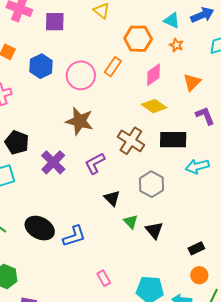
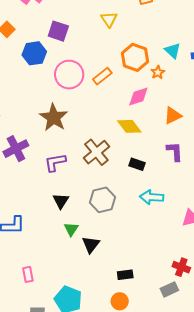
purple square: (55, 22) -> (58, 31), moved
orange star: (176, 45) -> (158, 72), moved
black rectangle: (173, 140) -> (137, 164), size x0.6

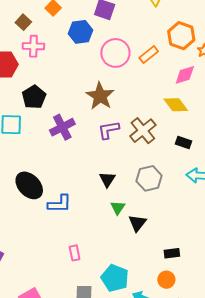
purple L-shape: (55, 162) -> (109, 130), moved

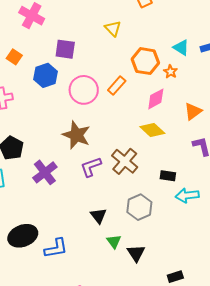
black rectangle: (183, 143) -> (168, 176), moved
black ellipse: (29, 185) -> (23, 236), turned -56

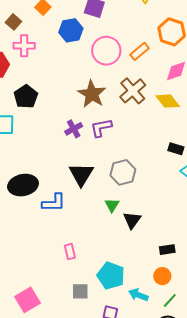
brown cross: (125, 161) -> (133, 91), moved
purple cross: (45, 172) -> (74, 129), moved, size x0.7
gray hexagon: (139, 207) -> (123, 172), moved
black triangle: (98, 216) -> (81, 174), moved, size x1.5

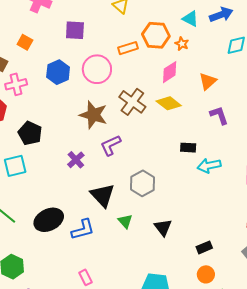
blue hexagon: (71, 30) -> (58, 72), moved
orange rectangle: (139, 51) -> (128, 48), moved, turned 36
purple cross: (74, 129) -> (76, 160), moved
green triangle: (112, 205) -> (125, 221), moved
pink rectangle: (70, 252) -> (86, 277), moved

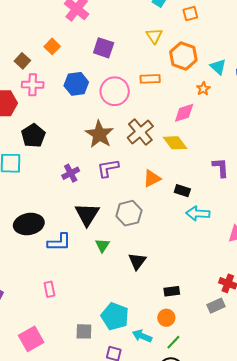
orange hexagon: (156, 35) -> (183, 56), moved
orange triangle: (208, 81) -> (152, 178), moved

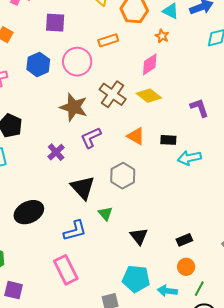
orange triangle: (152, 178) -> (136, 136), turned -48
blue L-shape: (59, 242) -> (75, 231), moved
black triangle: (137, 261) -> (139, 236), moved
pink rectangle: (49, 289) -> (66, 270), size x1.8

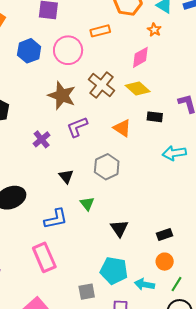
black rectangle: (168, 140) -> (155, 117), moved
black triangle: (83, 188) -> (66, 176), size x0.6

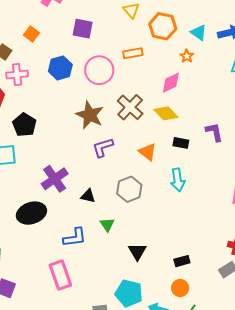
purple cross: (42, 139) -> (55, 179), moved, size x1.5
cyan arrow: (174, 153) -> (178, 180), moved, turned -95
black triangle: (66, 176) -> (88, 196), turned -42

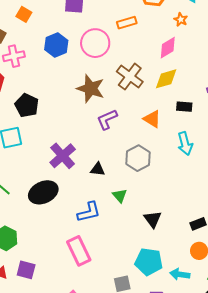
yellow diamond: (166, 113) -> (166, 79), turned -55

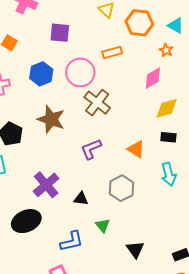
brown cross: (130, 77) -> (97, 103), moved
yellow diamond: (166, 79) -> (167, 108), moved
brown star: (91, 89) -> (51, 119), moved

